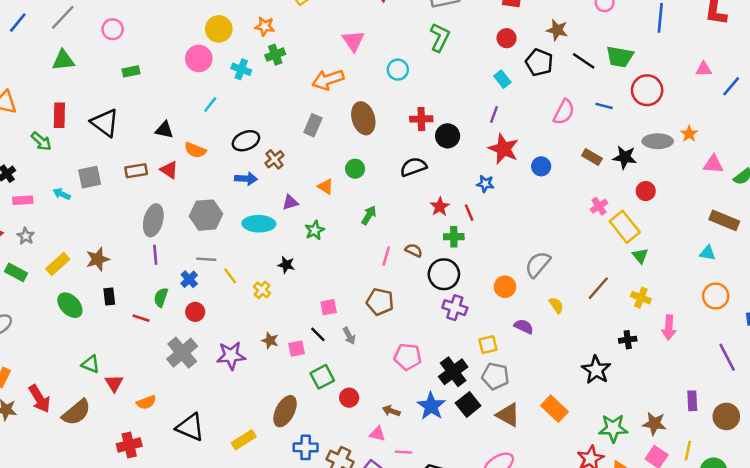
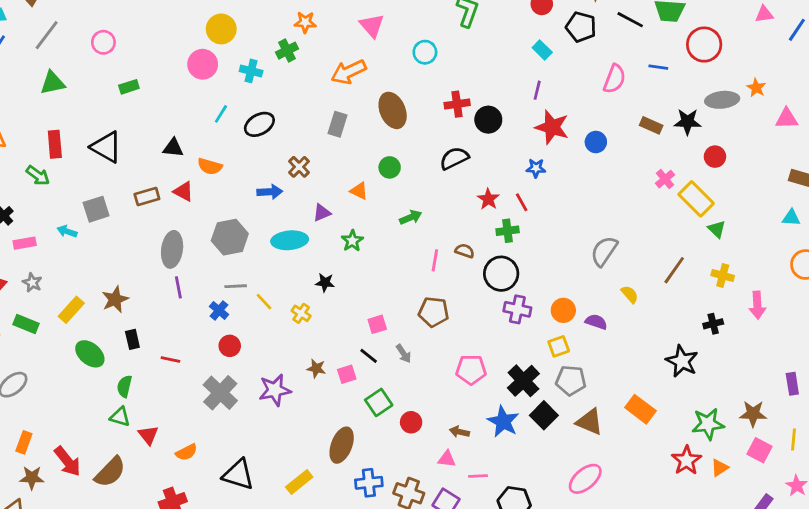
orange star: (265, 26) -> (305, 22), moved
black ellipse: (246, 141) -> (259, 124), moved
green arrow: (369, 215) -> (411, 217), turned 42
orange circle: (505, 287) -> (563, 310), moved
green semicircle: (161, 297) -> (124, 386), moved

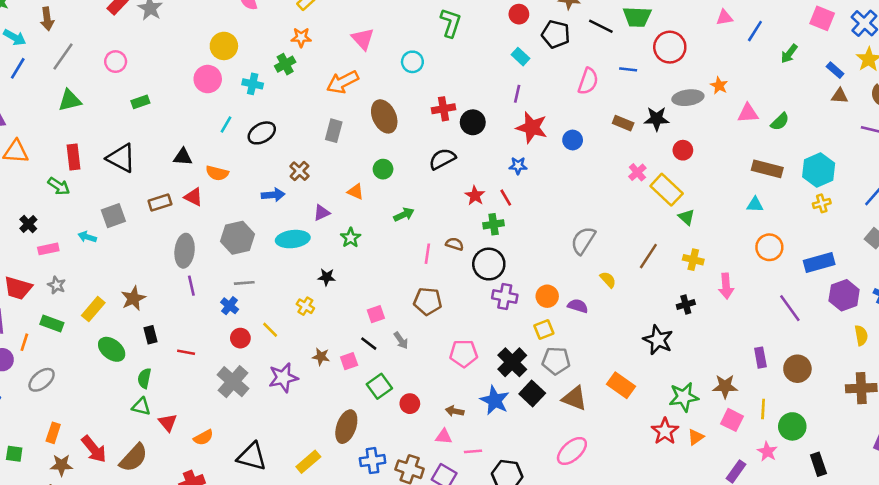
yellow line: (264, 302) -> (270, 330), moved

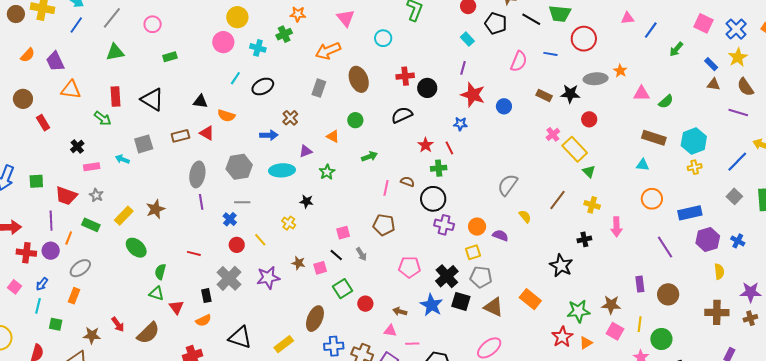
black rectangle: (151, 335) -> (206, 296), moved
black square: (532, 394) -> (461, 301), turned -30
orange rectangle: (53, 433) -> (74, 296), moved
red arrow: (94, 449) -> (118, 324), size x0.7

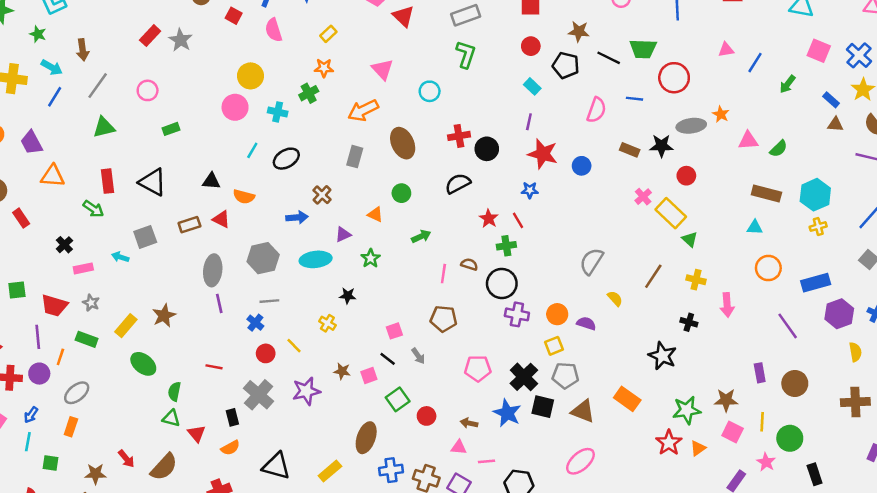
black cross: (584, 239) -> (689, 322), turned 32

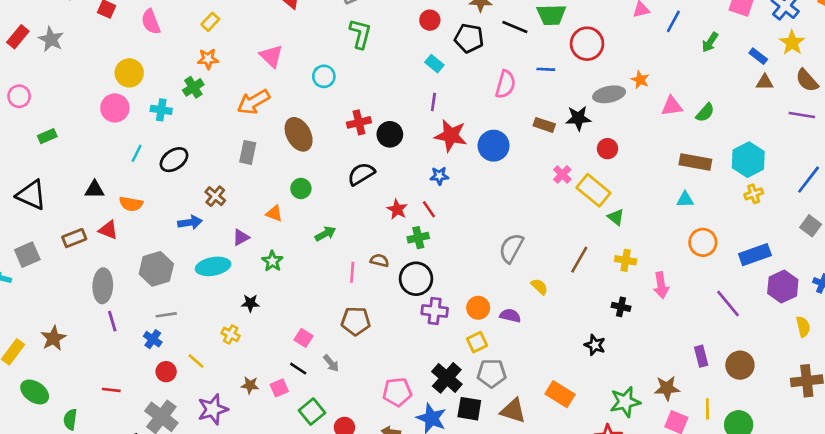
blue circle: (582, 166) -> (494, 146), size x1.5
pink square: (394, 331) -> (303, 338), turned -35
black star: (662, 356) -> (595, 345), size x0.7
pink pentagon: (478, 368) -> (397, 392), moved

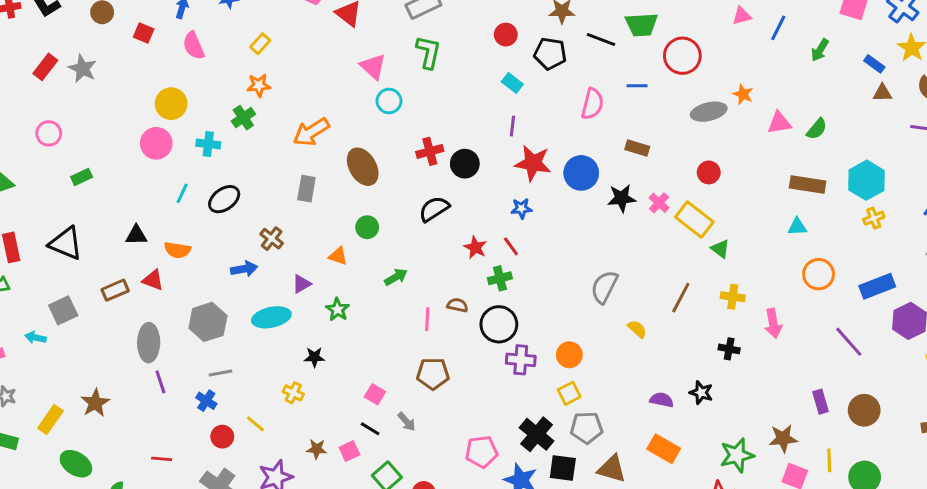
pink triangle: (271, 56) -> (373, 67), moved
black star: (578, 118) -> (622, 198), moved
purple semicircle: (510, 316) -> (662, 400), moved

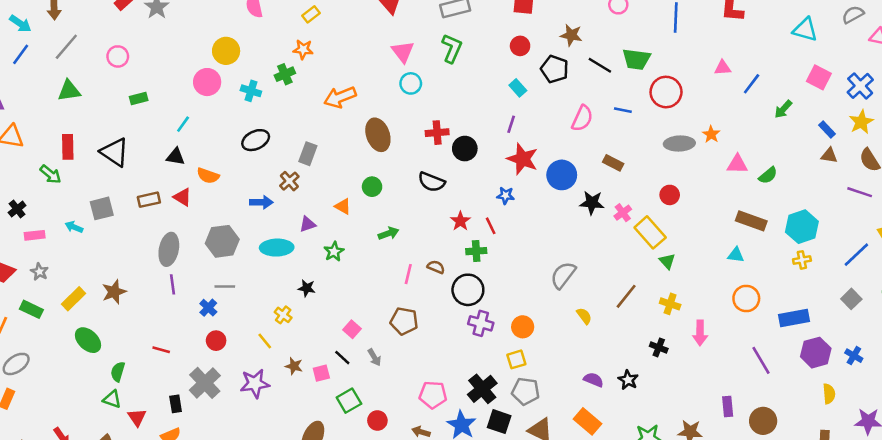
gray rectangle: (306, 189) -> (308, 154), moved
cyan line: (182, 193) -> (183, 124), moved
black semicircle: (434, 209) -> (432, 182), turned -136
yellow line: (255, 424) -> (265, 341), moved

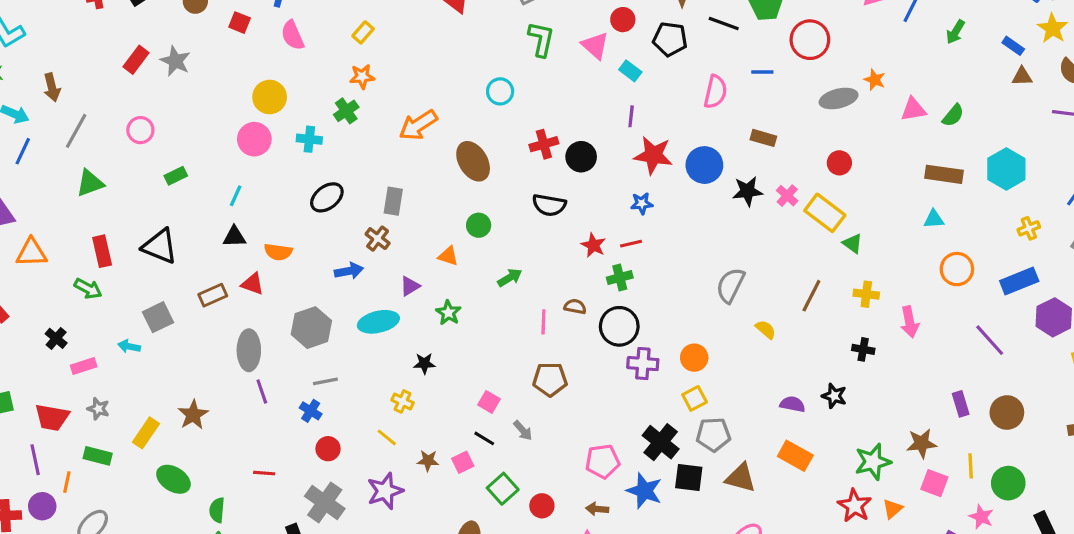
pink triangle: (403, 52) -> (595, 46), moved
red line: (491, 226) -> (631, 244), turned -66
yellow cross: (802, 260) -> (1029, 228), moved

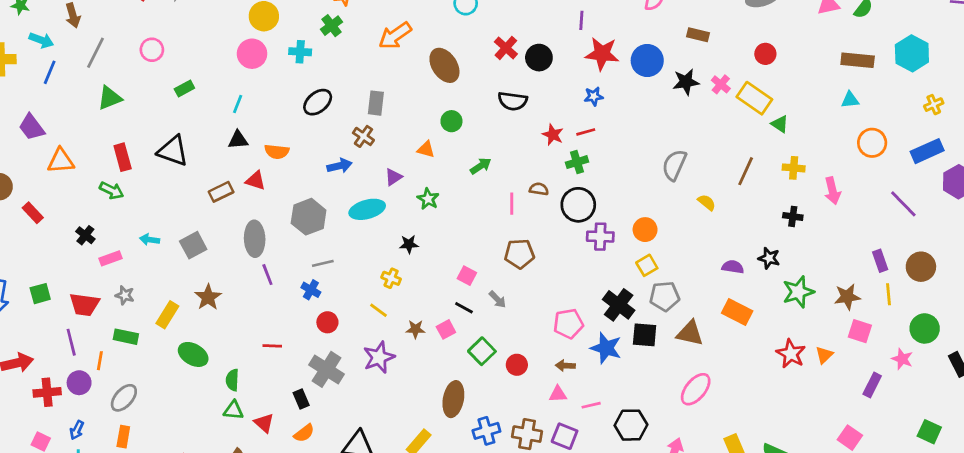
red cross: (544, 144) -> (506, 48), turned -30
gray square: (158, 317) -> (193, 245), moved
green star: (873, 462) -> (798, 292), moved
yellow line: (971, 466) -> (888, 294), moved

